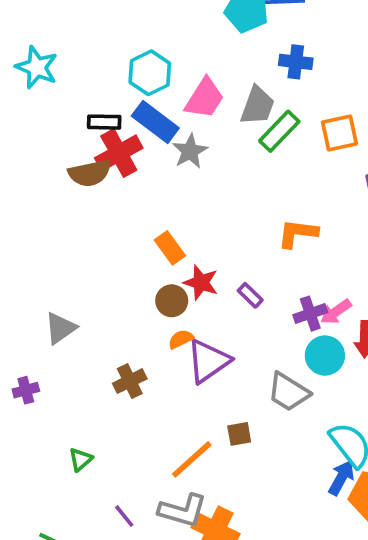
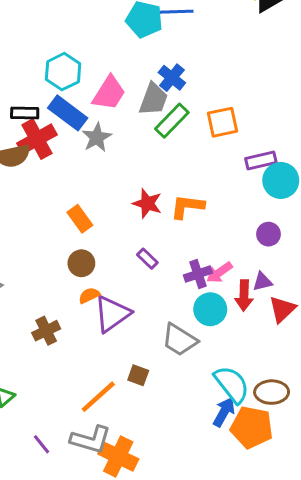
blue cross: (296, 62) -> (172, 78), moved, turned 32
red star: (201, 283) -> (147, 203), moved
brown square: (239, 434) -> (138, 375), turned 30

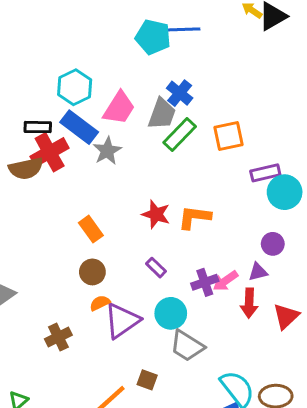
purple triangle: (262, 282) -> (258, 272), moved
cyan circle: (210, 309) -> (171, 313), moved

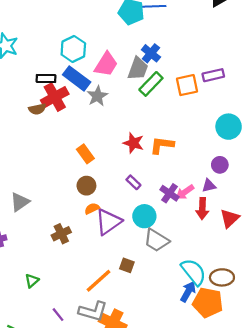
brown semicircle: (26, 168) -> (37, 109), size x0.7
purple rectangle: (265, 173) -> (213, 75), moved
purple cross: (205, 282) -> (170, 193), turned -36

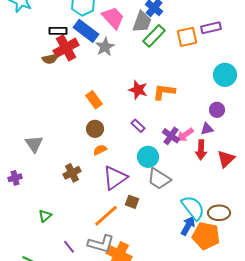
pink trapezoid: (106, 64) -> (113, 18), turned -75
gray triangle: (20, 202) -> (34, 144), turned -30
purple triangle: (108, 222) -> (115, 178), moved

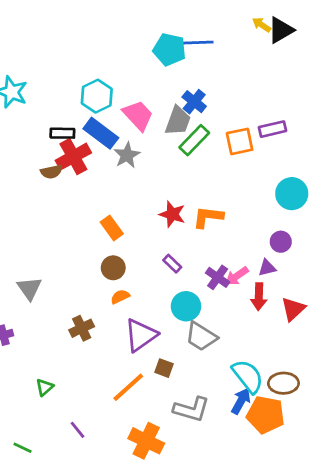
gray L-shape: (101, 244) -> (191, 409), moved

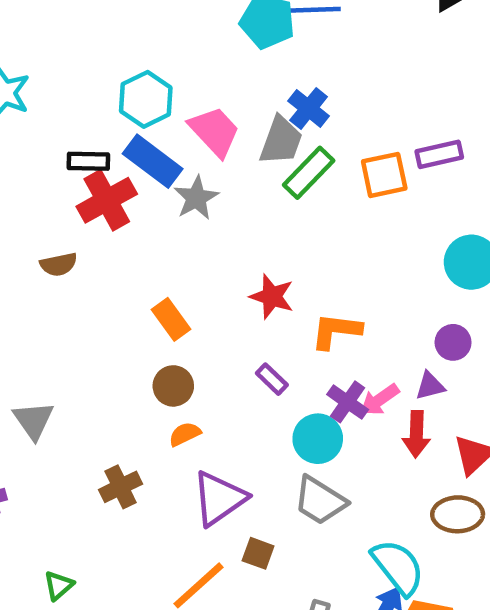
brown semicircle: (51, 172) -> (59, 264), moved
orange L-shape: (208, 217) -> (336, 331), moved
cyan circle: (186, 306) -> (318, 439), moved
brown ellipse: (283, 383) -> (458, 514), moved

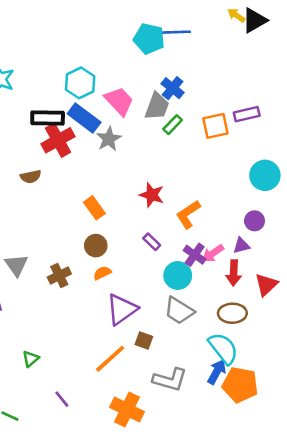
black rectangle: (88, 161) -> (48, 118), size x1.4
green rectangle: (309, 173) -> (173, 125), size x0.7
orange L-shape: (336, 331) -> (188, 214), turned -40
brown cross: (121, 487) -> (59, 276), moved
brown ellipse: (458, 514) -> (232, 313), moved

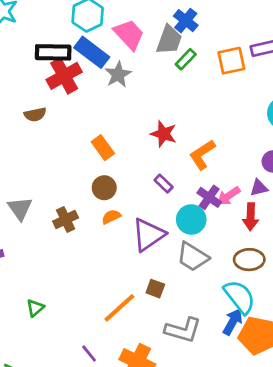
purple triangle: (122, 309) -> (148, 235), moved
purple line: (62, 399) -> (89, 353), moved

